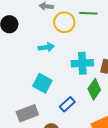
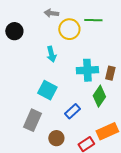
cyan arrow: (46, 47) -> (51, 54), turned 84
gray rectangle: (27, 113) -> (32, 120), turned -45

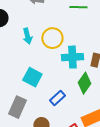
yellow circle: (69, 29) -> (52, 38), moved
cyan arrow: (51, 54) -> (27, 36), moved

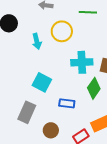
yellow circle: (52, 38) -> (62, 31), moved
blue rectangle: (57, 98) -> (67, 103), turned 49

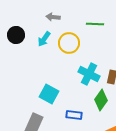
cyan arrow: (37, 41) -> (44, 39), moved, turned 49
cyan cross: (82, 62) -> (89, 74), turned 30

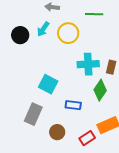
black circle: (16, 35) -> (20, 35), moved
cyan cross: (89, 74) -> (88, 64), turned -30

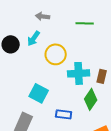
yellow circle: (68, 33) -> (56, 54), moved

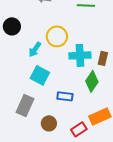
cyan arrow: (34, 38) -> (35, 49), moved

